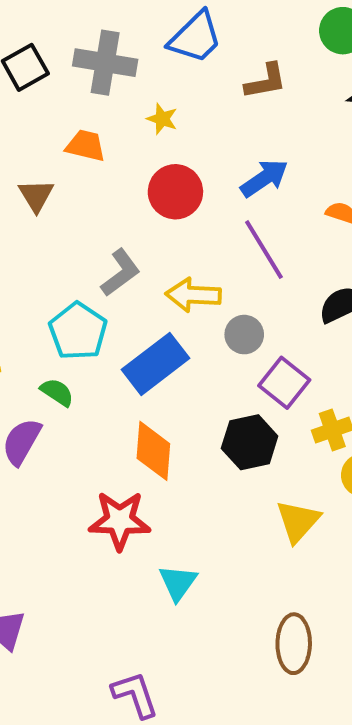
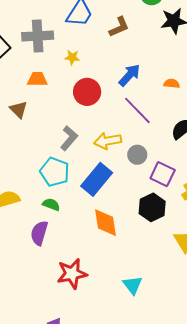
red star: (120, 520) -> (72, 274), moved

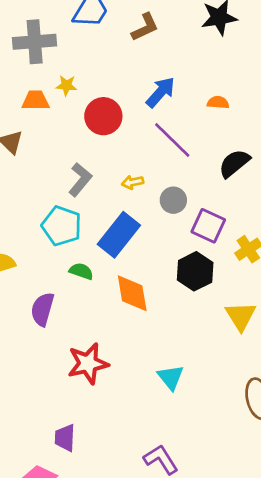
yellow star: (72, 57) -> (66, 85), moved
yellow arrow: (108, 141) -> (133, 182), size x0.6
green semicircle: (51, 204) -> (81, 271), moved

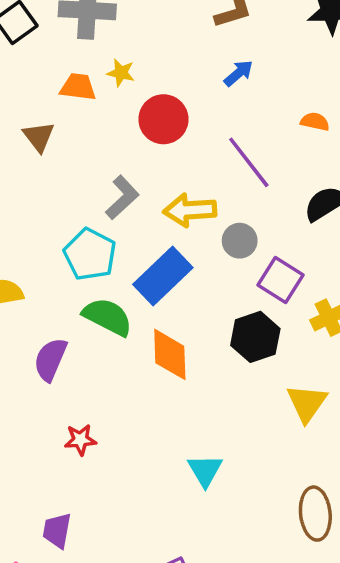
blue arrow: (160, 92) -> (238, 73), moved, size x0.7
yellow arrow: (133, 182) -> (190, 210), size x1.8
green semicircle: (81, 271) -> (108, 317), size x1.6
red star: (88, 364) -> (80, 440), moved, size x0.6

